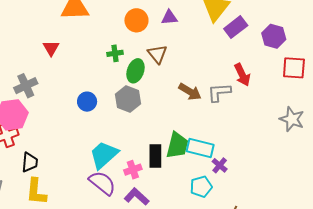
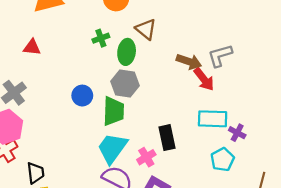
red triangle: (51, 48) -> (32, 47), turned -42
red arrow: (242, 75) -> (204, 79), moved
green trapezoid: (177, 145) -> (114, 111), moved

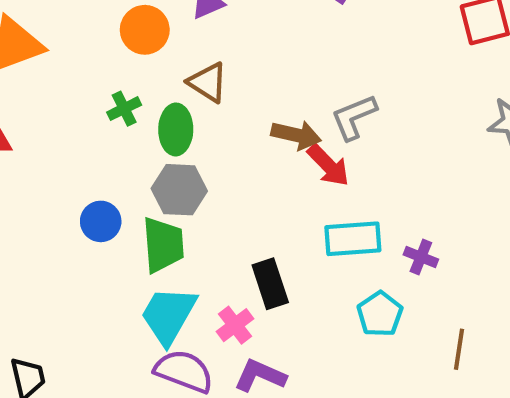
purple cross: (237, 133) -> (421, 257), moved

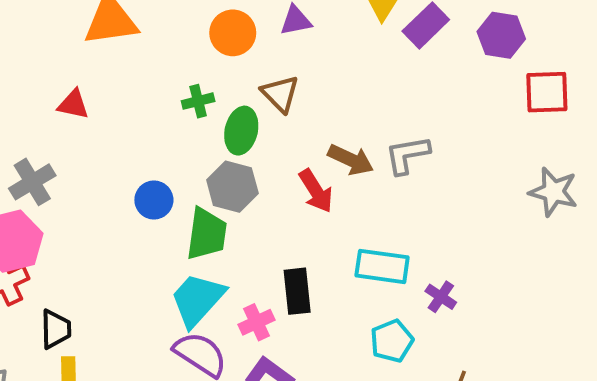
red arrow: (328, 165) -> (316, 191), moved

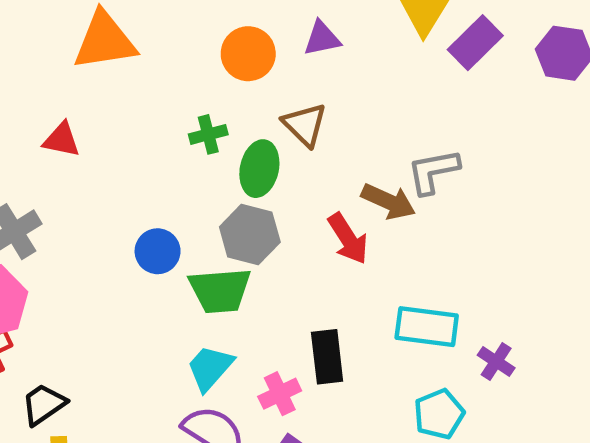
gray L-shape: (407, 155) -> (433, 171), moved
green trapezoid: (207, 234) -> (220, 290), turned 78
cyan trapezoid: (197, 300) -> (210, 368), size x0.7
black trapezoid: (56, 329) -> (44, 404), turned -123

